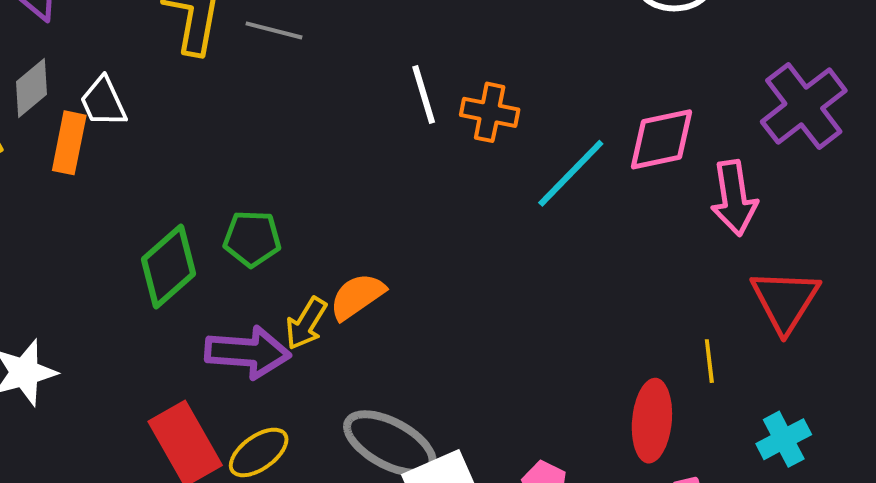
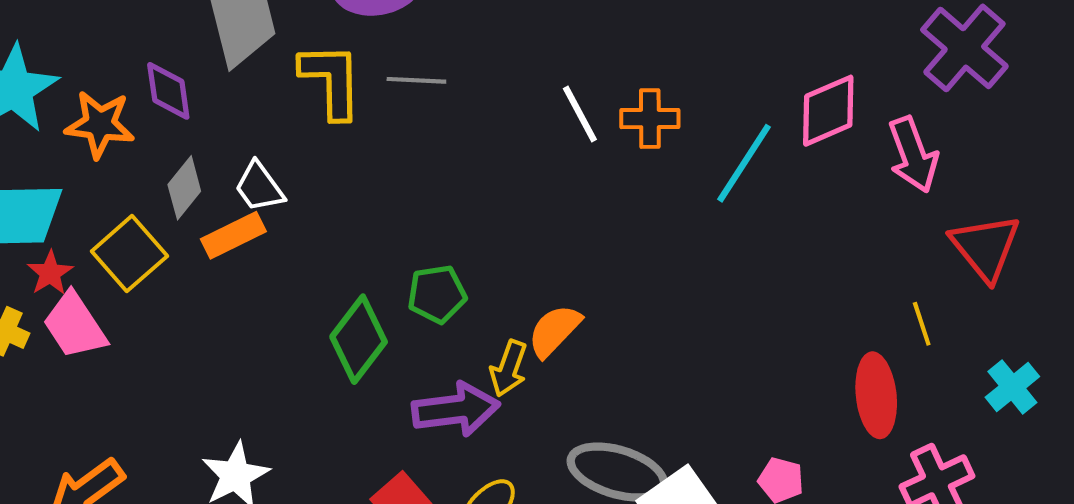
orange rectangle: (69, 143) -> (233, 235), turned 64

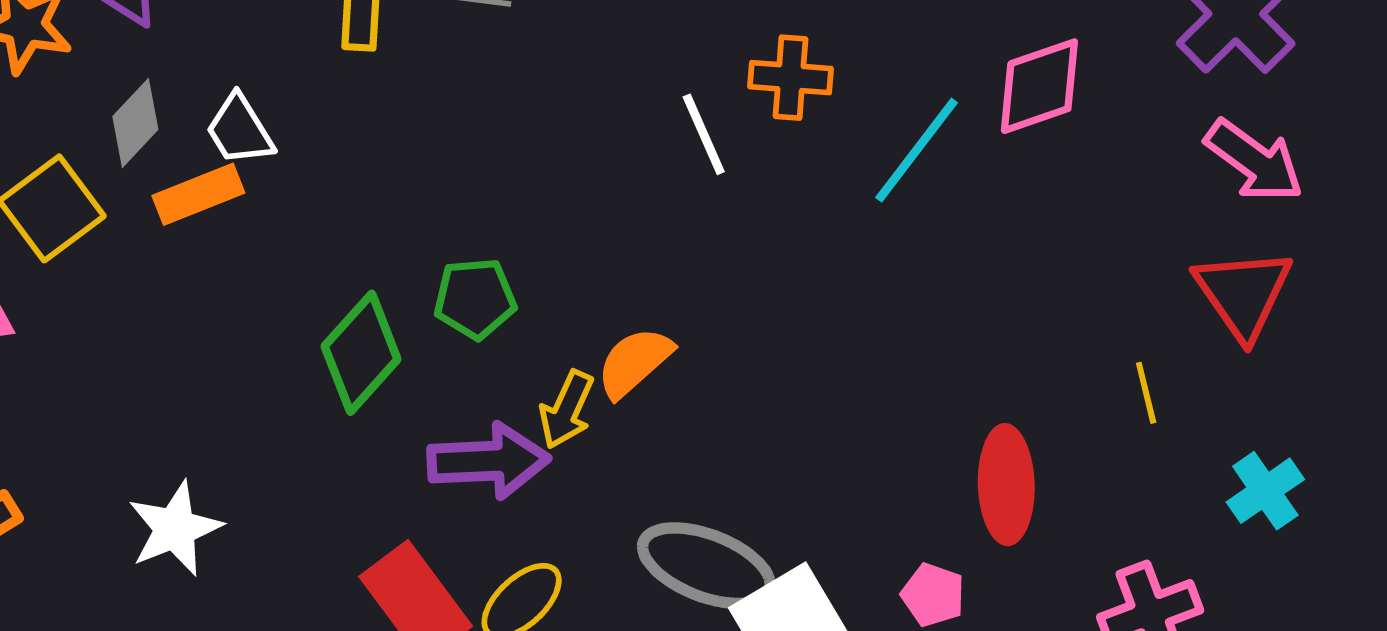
white line: (580, 114) -> (704, 134), moved
pink arrow: (913, 155) -> (1254, 161), moved, turned -38
red ellipse: (876, 395) -> (1006, 485), moved

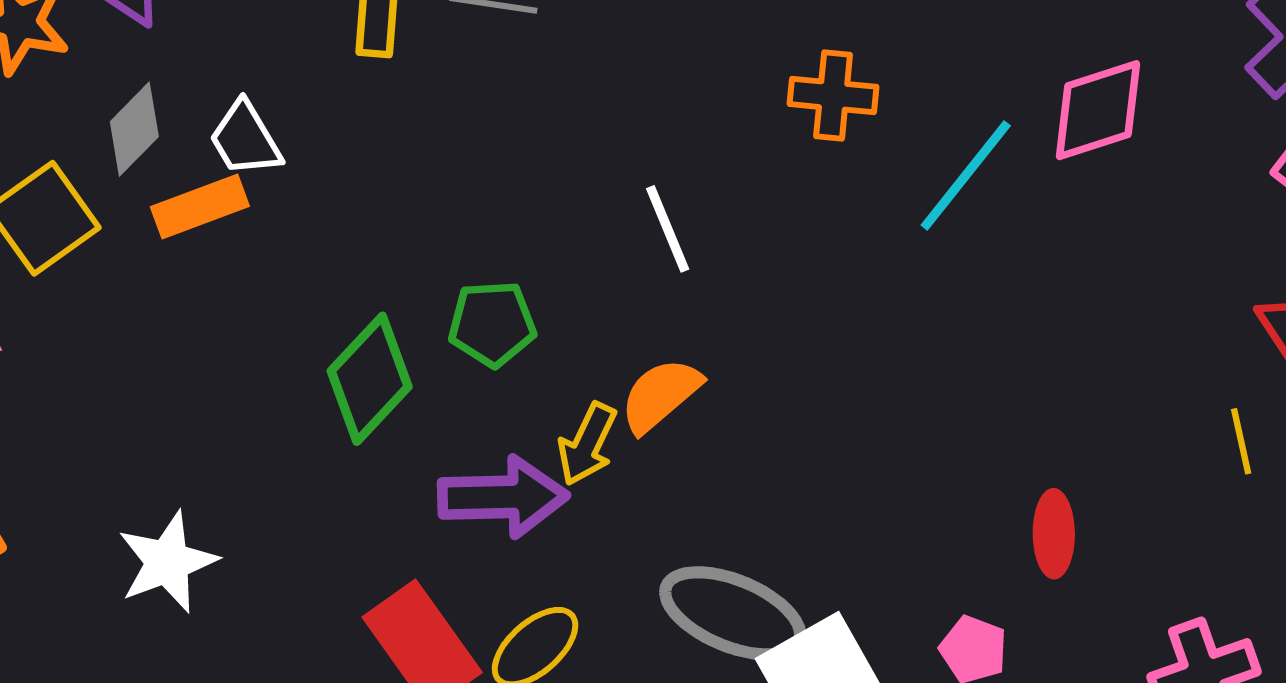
white line: (704, 134) -> (668, 229), moved
yellow line: (1146, 393) -> (1241, 441), moved
red ellipse: (1006, 485) -> (1054, 534), size x0.7

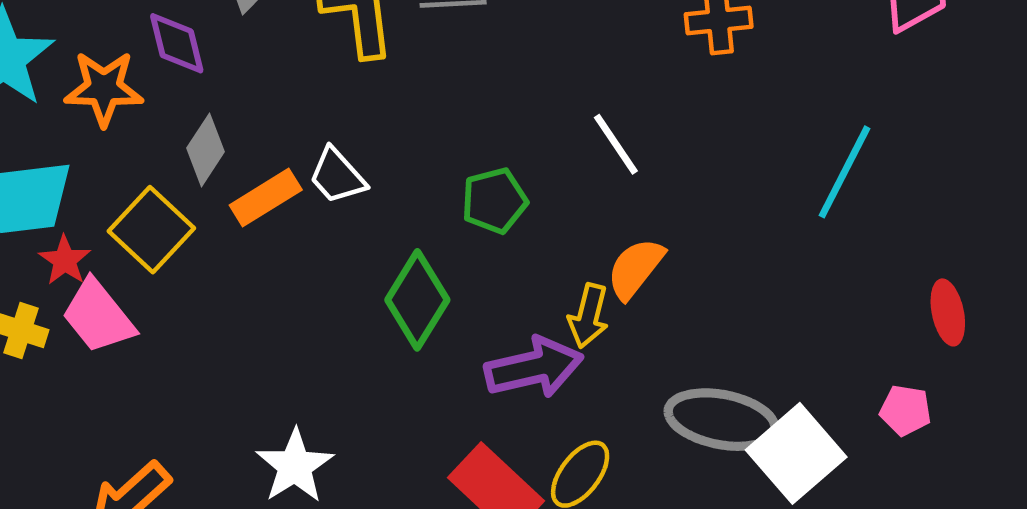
white trapezoid: (245, 139) -> (337, 176), moved
cyan line: (966, 175) -> (844, 172), moved
green pentagon: (492, 324) -> (494, 201), moved

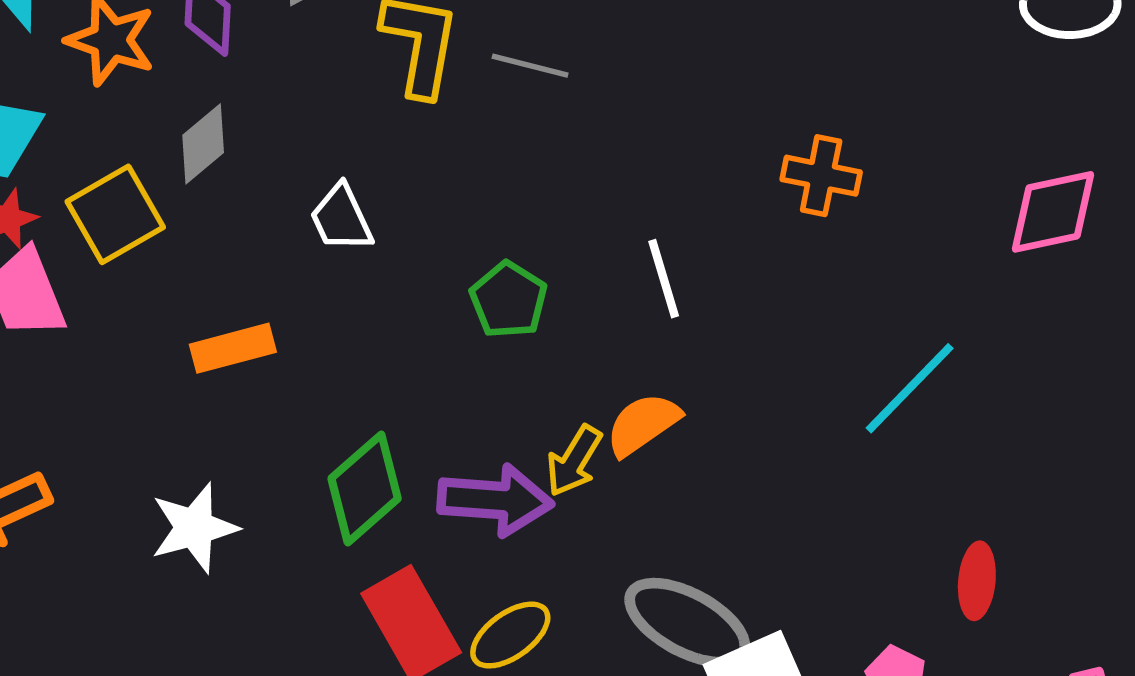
orange rectangle: (266, 197) -> (233, 348), moved
green pentagon: (494, 201) -> (509, 300), turned 30
green diamond: (417, 300) -> (365, 488), moved

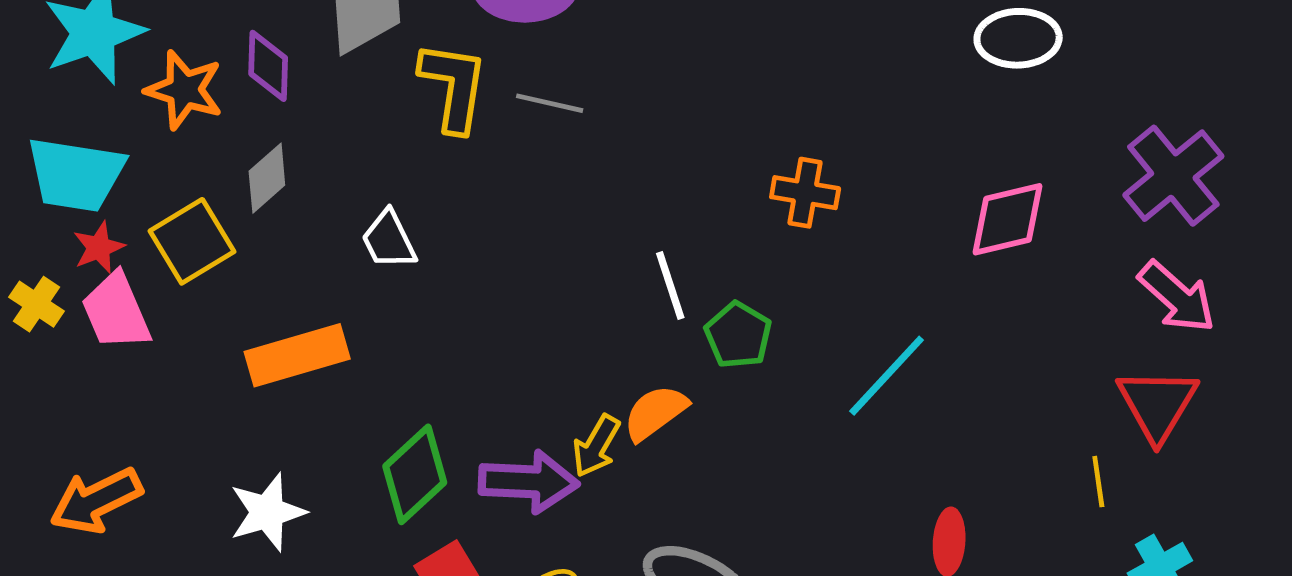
green pentagon: (509, 300) -> (738, 335), moved
orange rectangle: (233, 348) -> (297, 355), size x1.4

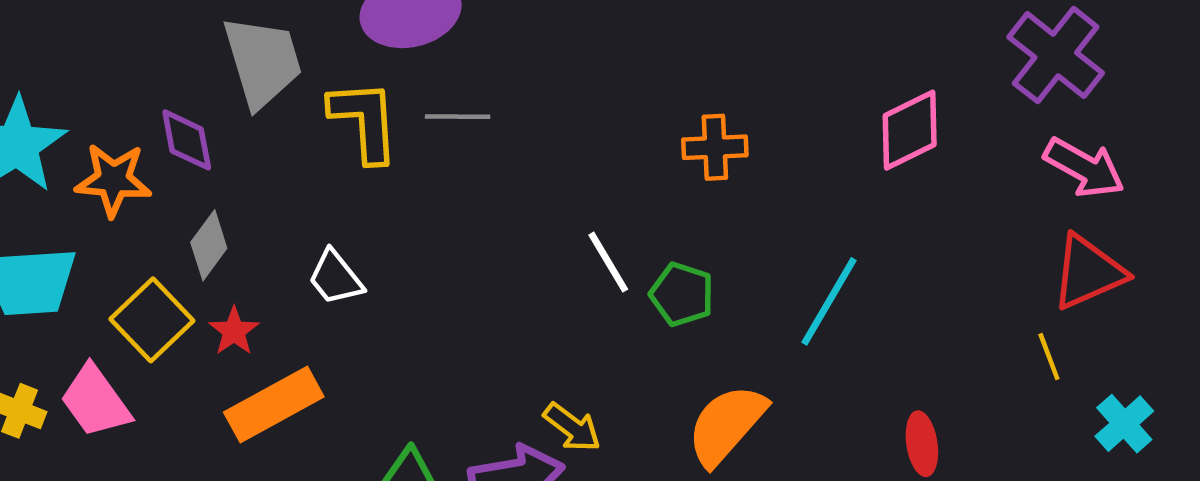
red star: (99, 248) -> (234, 331), moved
red triangle: (1157, 404) -> (1088, 272), turned 48
orange semicircle: (655, 413) -> (726, 425), moved, size x1.4
yellow arrow: (596, 446) -> (572, 427), turned -70

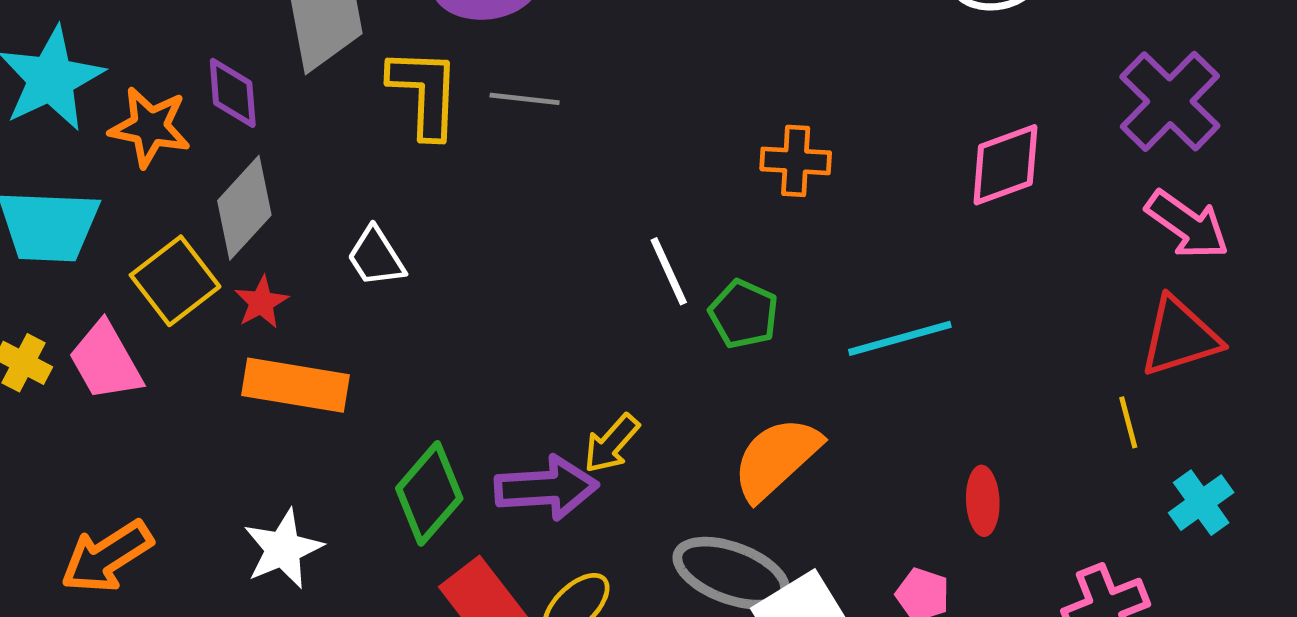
gray diamond: (209, 245) -> (244, 208), size x1.4
cyan line: (829, 301) -> (900, 338), turned 38
orange rectangle: (274, 405) -> (296, 385), turned 32
yellow arrow: (572, 427) -> (611, 444), turned 88

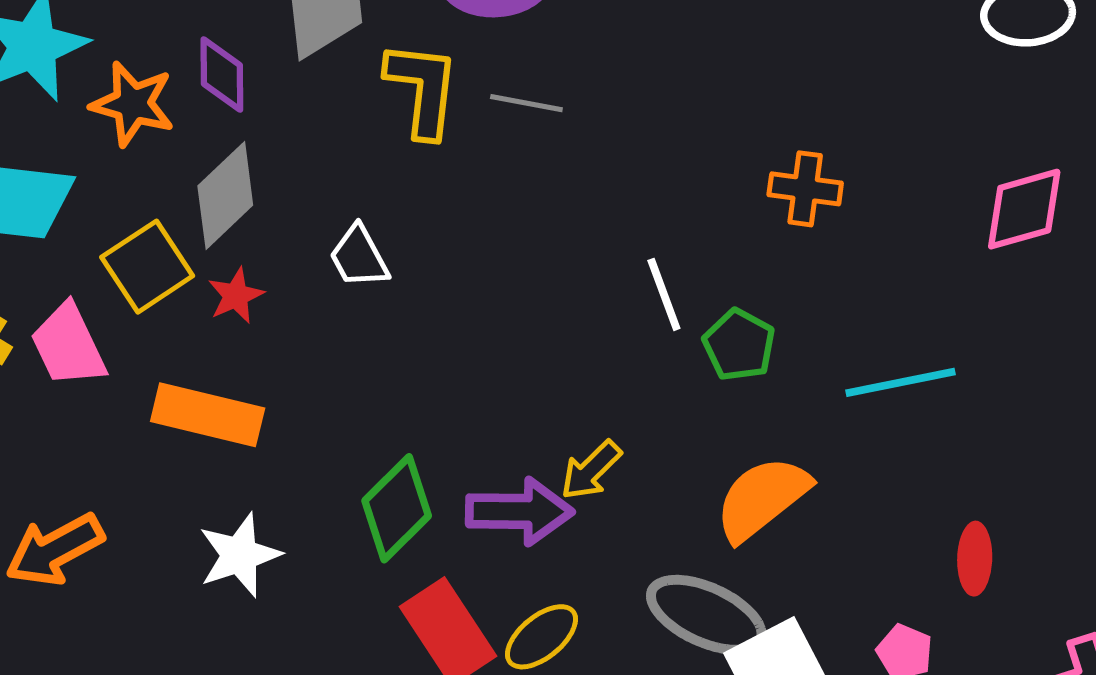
orange rectangle: (296, 385) -> (208, 415), moved

